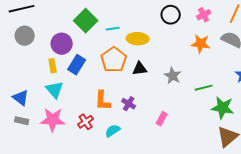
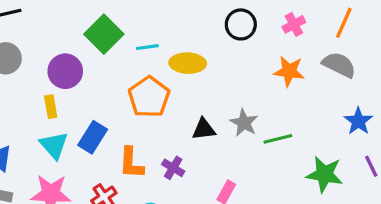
blue rectangle: (77, 65) -> (93, 137), moved
black triangle: (140, 69) -> (204, 129), moved
green line: (204, 88) -> (278, 139), moved

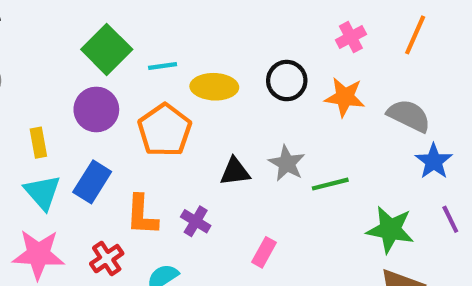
black circle: (241, 24) -> (287, 81), moved
gray semicircle: (339, 65) -> (409, 116), moved
purple circle: (65, 71) -> (96, 109), moved

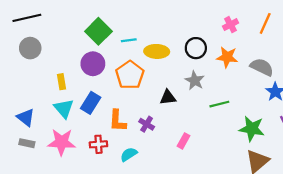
gray star: (287, 163) -> (195, 81), moved
red cross: (107, 259) -> (98, 144), turned 30

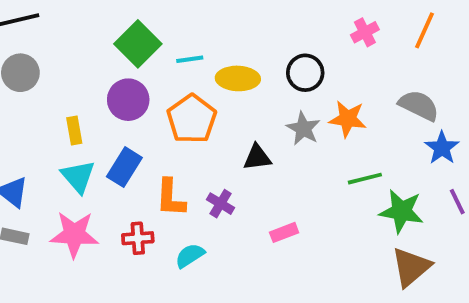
orange star: (227, 57) -> (348, 119), moved
green line: (219, 104) -> (365, 179), moved
pink rectangle: (184, 141) -> (284, 232), turned 40

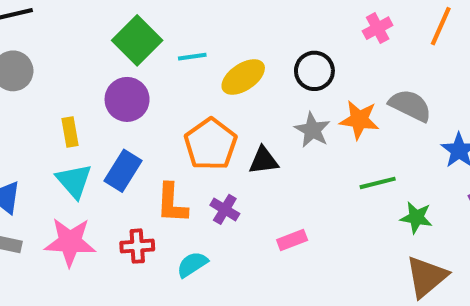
yellow ellipse: (238, 78) -> (243, 77), turned -36
gray semicircle: (419, 105) -> (410, 106), moved
orange pentagon: (192, 119) -> (211, 144), moved
green star: (401, 211) -> (416, 218), size x0.7

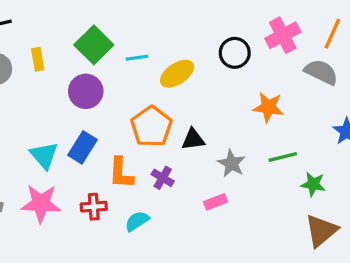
pink cross: (378, 28) -> (283, 35), size x1.5
black circle: (314, 71) -> (235, 53), moved
gray semicircle: (410, 106) -> (321, 72), moved
gray star: (312, 130) -> (232, 163), moved
yellow rectangle: (70, 132) -> (38, 59), moved

